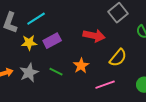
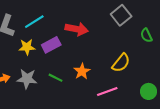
red arrow: (94, 36) -> (77, 29), moved
gray star: (29, 73) -> (27, 79), turned 30

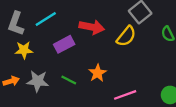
yellow star: (27, 47) -> (24, 50), moved
yellow semicircle: (121, 63) -> (126, 36), moved

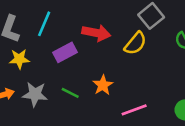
cyan line: (46, 19) -> (44, 24), turned -35

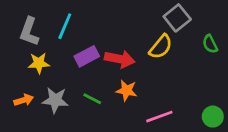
red arrow: (96, 33) -> (120, 59), moved
orange star: (103, 85) -> (126, 91), turned -30

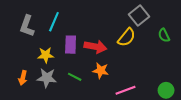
purple rectangle: (87, 56) -> (71, 45), turned -60
yellow star: (39, 63) -> (46, 55), moved
orange arrow: (24, 100) -> (23, 78), turned 120

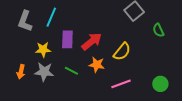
yellow semicircle: (127, 37) -> (122, 52), moved
red arrow: (95, 47) -> (92, 41), turned -50

